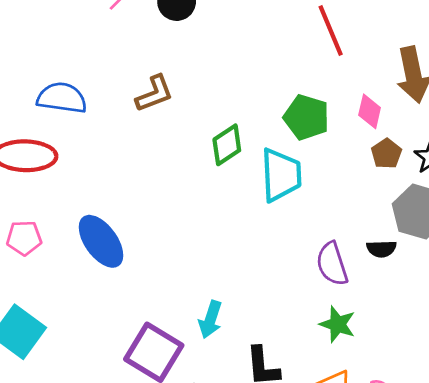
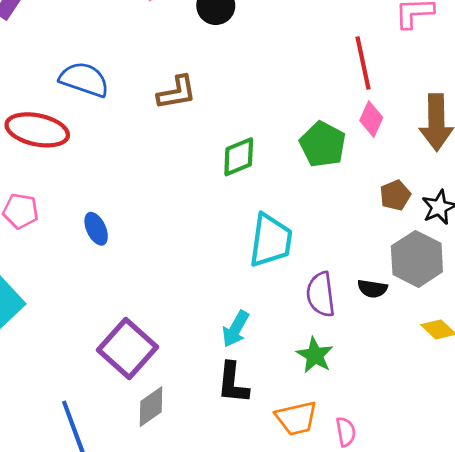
pink diamond: (370, 111) -> (371, 119), moved
cyan trapezoid: (281, 175) -> (271, 240), moved
blue ellipse: (101, 241) -> (96, 229), size x0.6
cyan arrow: (210, 319) -> (236, 329), moved

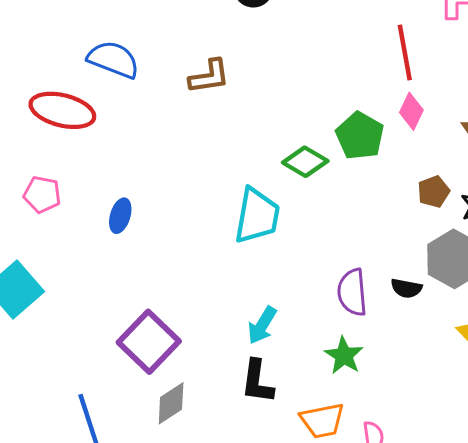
green diamond: (239, 157) -> (305, 162), moved, turned 51
blue ellipse: (96, 229) -> (120, 216), turned 40
cyan trapezoid: (271, 240) -> (257, 216), moved

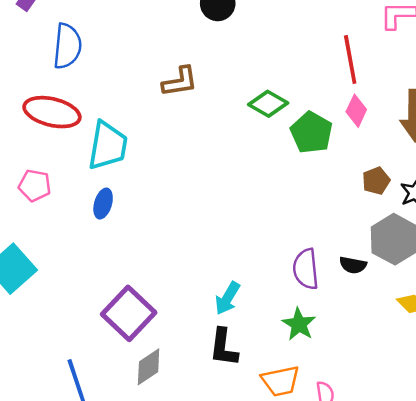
blue semicircle: (113, 59) -> (67, 46), moved, turned 75
green diamond: (305, 162) -> (268, 104), moved
cyan trapezoid: (257, 216) -> (108, 146), moved

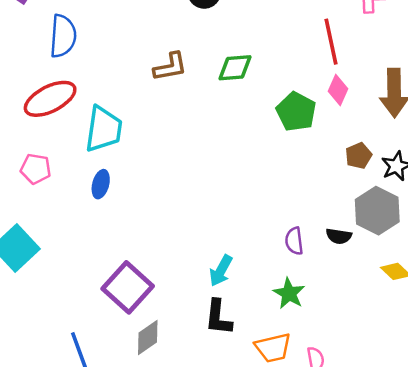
green diamond: (268, 104) -> (235, 68), moved, turned -33
red ellipse: (52, 112) -> (50, 99), turned -39
purple semicircle: (306, 269) -> (294, 241), size x0.7

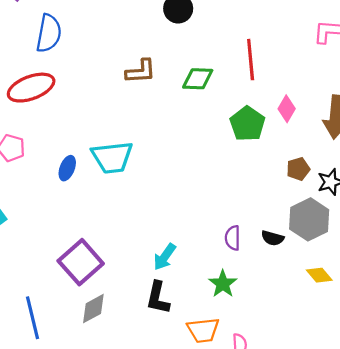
red line: (331, 42) -> (251, 60), moved
cyan trapezoid: (104, 129) -> (112, 157), moved, turned 69

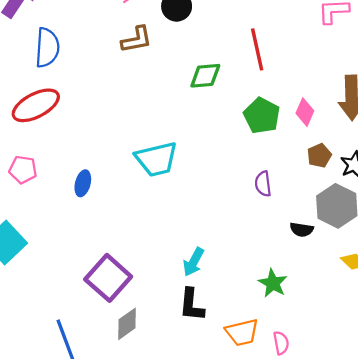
brown L-shape: (141, 71) -> (137, 40), moved
pink diamond: (287, 109) -> (305, 112), moved
cyan trapezoid: (112, 157) -> (156, 159), moved
purple semicircle: (233, 238) -> (263, 184), moved
green star: (223, 284) -> (273, 283), moved

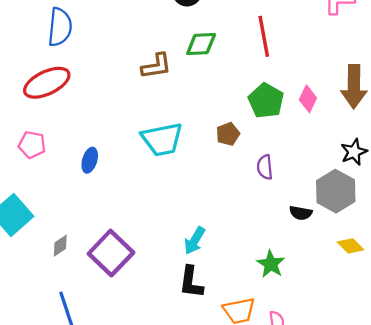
brown L-shape: (137, 40) -> (156, 66), moved
green diamond: (205, 76) -> (201, 44), moved
brown pentagon: (319, 156) -> (228, 134), moved
gray diamond: (127, 324) -> (60, 246), moved, size x0.7

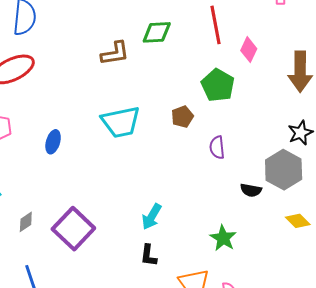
pink diamond: (308, 99) -> (249, 50), moved
black L-shape: (191, 282) -> (149, 255), size x0.7

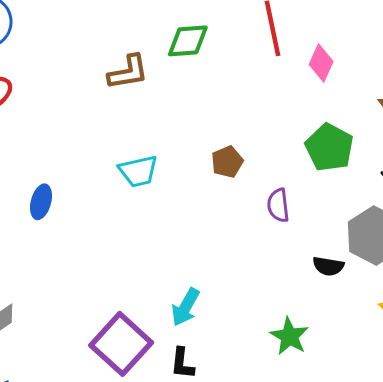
green pentagon: (218, 85) -> (329, 147), moved
cyan trapezoid: (121, 122) -> (138, 171), size x0.7
purple square: (73, 229) -> (121, 344), moved

